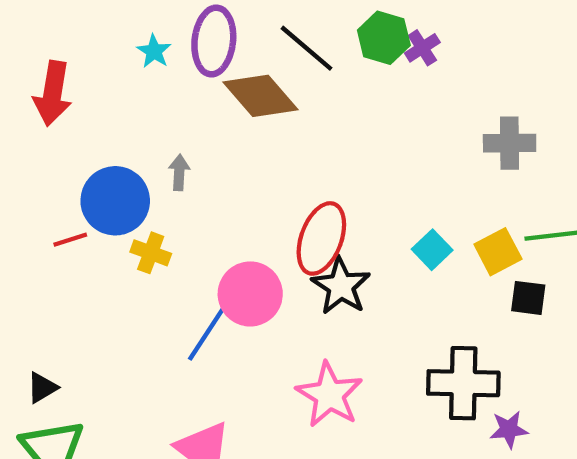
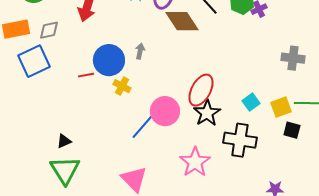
black cross: (463, 383) -> (240, 140), moved

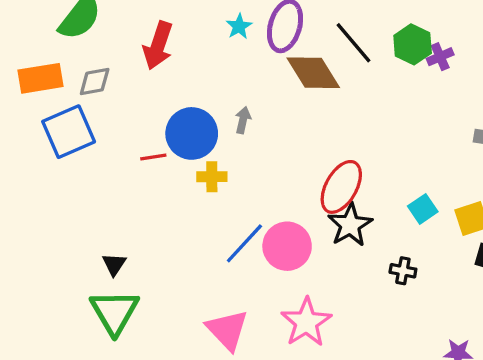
yellow cross: (122, 86) -> (212, 177), turned -30
pink circle: (165, 111) -> (287, 246), moved
black cross: (240, 140) -> (403, 271), size x0.5
black triangle: (64, 141) -> (114, 264), turned -35
pink star: (195, 162) -> (306, 322), moved

